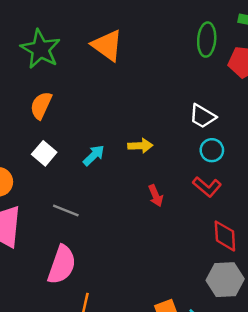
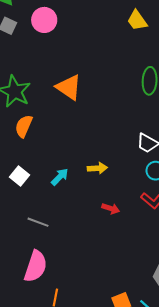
orange semicircle: (41, 105) -> (24, 126), moved
red arrow: (156, 196) -> (111, 209), turned -48

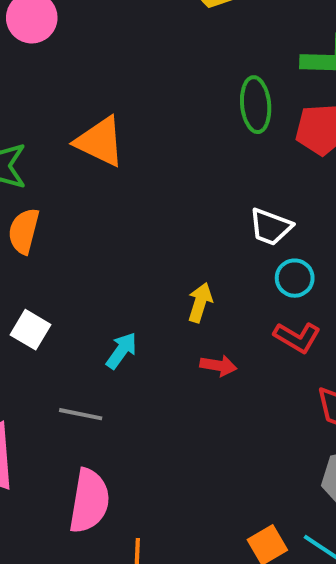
yellow arrow: (97, 168) -> (200, 303), moved, turned -60
cyan arrow: (60, 177) -> (122, 351), moved

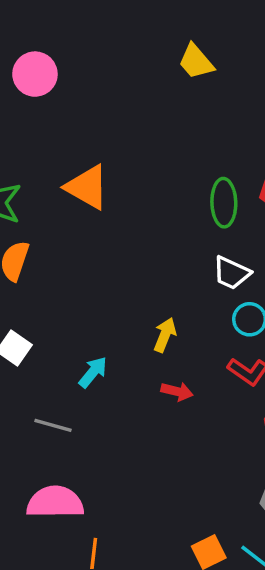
green ellipse: (256, 105) -> (224, 203), moved
pink semicircle: (89, 501) -> (55, 502), turned -104

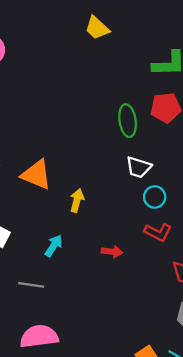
orange triangle: (87, 187) -> (36, 175), moved
yellow arrow: (165, 335) -> (77, 201), moved

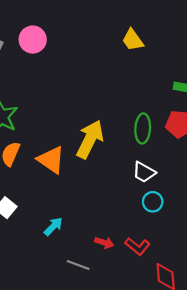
yellow arrow: (77, 201) -> (90, 139), moved, size x1.8
red L-shape: (158, 232) -> (137, 246), moved
gray line: (31, 285) -> (78, 265), moved

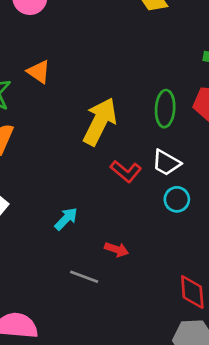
orange triangle: (51, 160) -> (39, 72), moved, size x0.7
cyan arrow: (53, 226) -> (66, 219), moved
red L-shape: (137, 246) -> (126, 171), moved

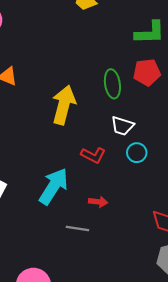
red L-shape: (126, 171) -> (93, 155), moved
cyan arrow: (66, 219) -> (54, 186), size x1.8

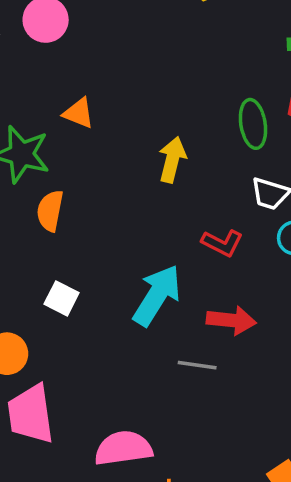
yellow arrow: (64, 105) -> (172, 160), size x0.7
red arrow: (98, 202) -> (231, 320), size x1.5

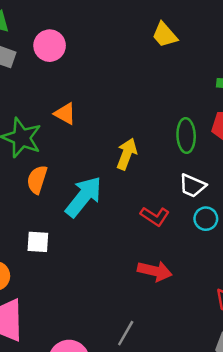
cyan arrow: (157, 295) -> (84, 197), moved
white square: (62, 298) -> (38, 242), turned -30
gray line: (197, 365) -> (126, 333), moved, turned -75

